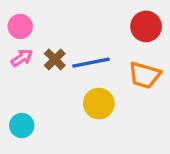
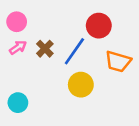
red circle: (146, 26) -> (99, 26), moved
blue line: (91, 63) -> (74, 51), turned -44

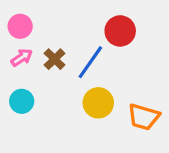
orange trapezoid: (118, 62) -> (144, 117), moved
cyan circle: (18, 103) -> (22, 101), moved

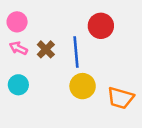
pink arrow: (22, 58) -> (18, 48), turned -120
blue line: (90, 62) -> (76, 52), turned -40

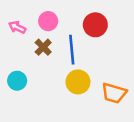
pink circle: (17, 22) -> (48, 21), moved
pink arrow: (18, 48) -> (17, 27), moved

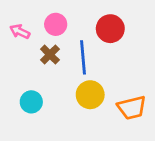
cyan circle: (17, 81) -> (31, 102), moved
orange trapezoid: (114, 93) -> (132, 108), turned -30

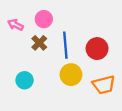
red circle: (110, 29) -> (97, 49), moved

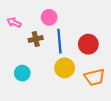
pink circle: (44, 19) -> (49, 17), moved
brown cross: (39, 43) -> (36, 39), turned 32

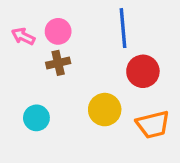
pink circle: (49, 17) -> (58, 31), moved
blue line: (59, 41) -> (123, 28), moved

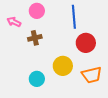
pink circle: (58, 31) -> (37, 11), moved
cyan circle: (36, 118) -> (37, 79), moved

